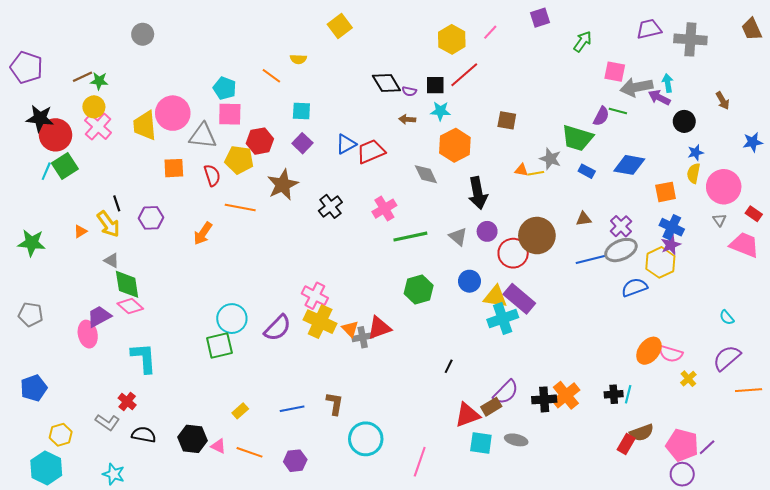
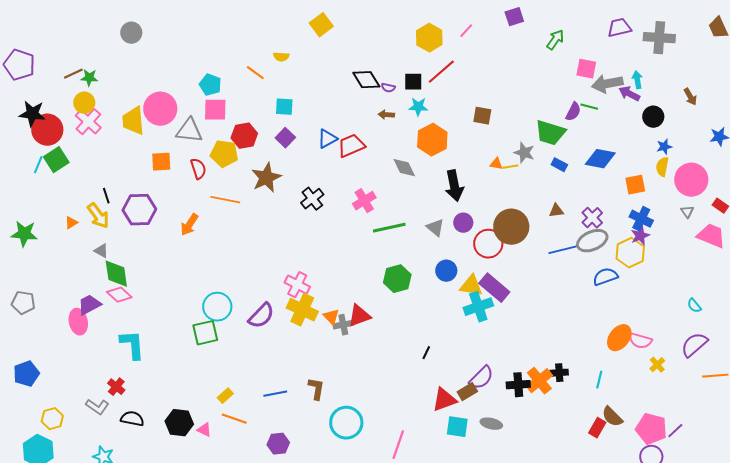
purple hexagon: (151, 218) -> (139, 210), size x1.4
black cross: (614, 394) -> (559, 373), moved
brown semicircle: (642, 433) -> (612, 417), turned 65
orange line: (250, 452) -> (234, 419), moved

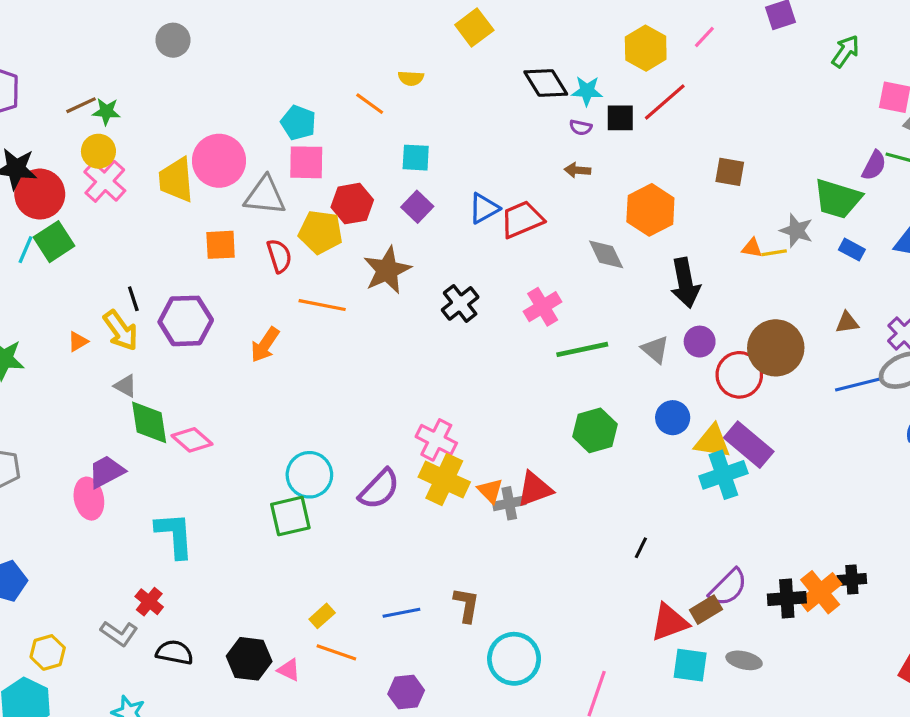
black diamond: (366, 80) -> (546, 83), moved
cyan star: (418, 107) -> (587, 91), moved
pink diamond: (119, 295) -> (192, 440), moved

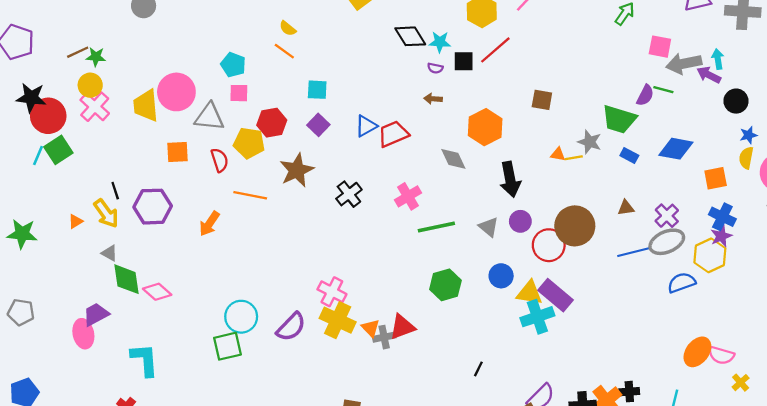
yellow semicircle: (411, 78) -> (288, 28), moved, turned 36
pink square: (306, 162) -> (239, 93), size x0.7

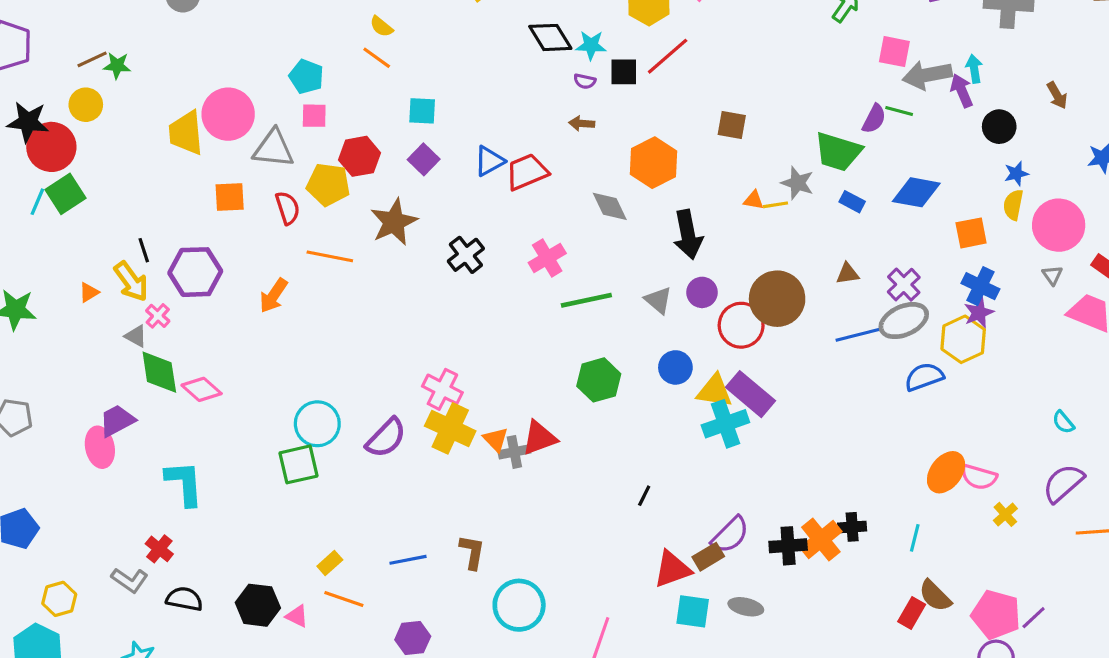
purple arrow: (709, 75) -> (962, 91), turned 40
yellow circle: (90, 85) -> (86, 105), moved
pink cross: (95, 107) -> (158, 316), moved, size x0.6

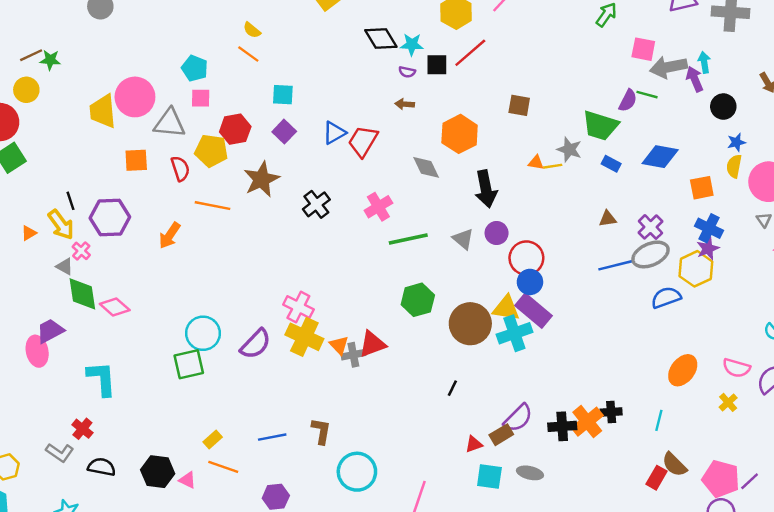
red trapezoid: (527, 172) -> (363, 141), turned -36
brown circle: (777, 299) -> (470, 324), moved
blue circle: (675, 367) -> (530, 282), moved
pink semicircle: (979, 477) -> (736, 368), moved
red triangle: (672, 569) -> (474, 444), size x0.6

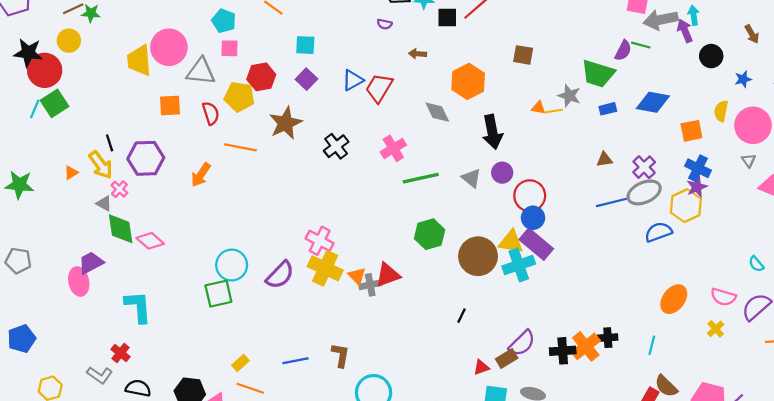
purple semicircle: (407, 72) -> (385, 24), moved
blue star: (736, 142) -> (743, 79), moved
blue rectangle: (611, 164) -> (608, 109), turned -42

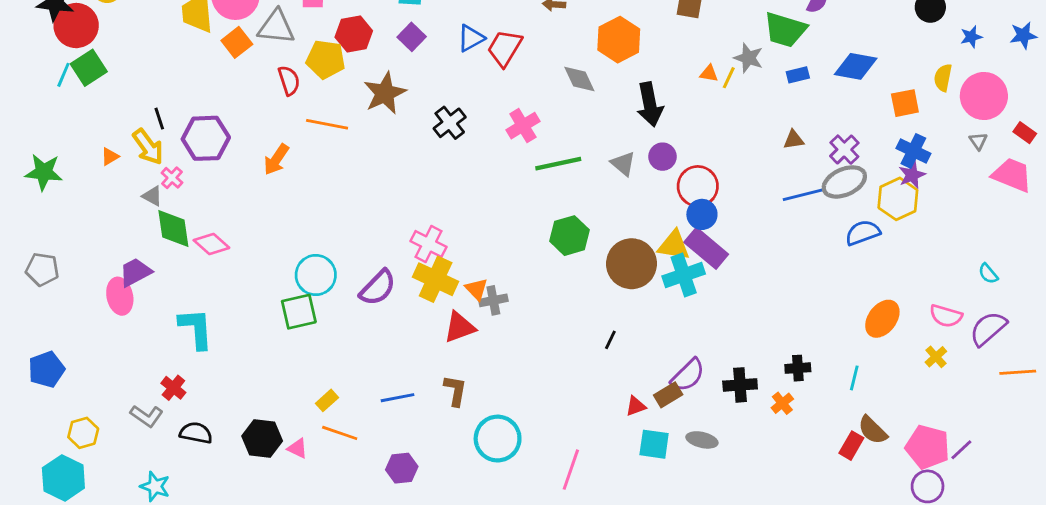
orange square: (170, 106) -> (237, 42), moved, turned -35
yellow line: (554, 111) -> (729, 78), turned -56
red triangle: (388, 275) -> (460, 327), moved
orange cross: (586, 346) -> (782, 403), moved, size x0.6

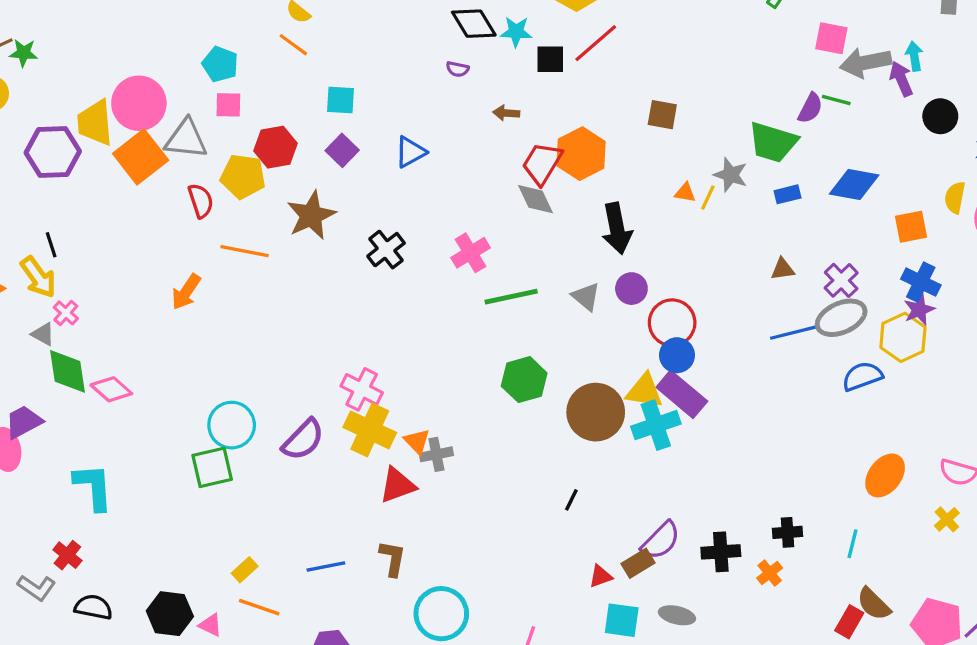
orange square: (237, 42) -> (141, 157), size x1.5
red trapezoid: (505, 48) -> (542, 163), moved
purple hexagon: (206, 138) -> (53, 152), moved

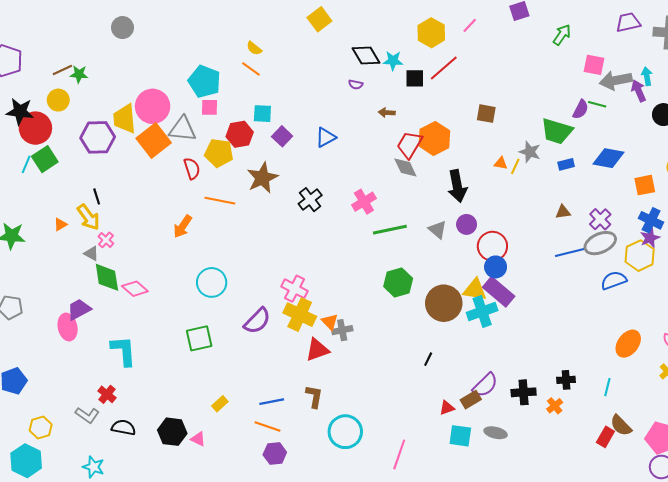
cyan pentagon: (220, 64) -> (204, 81), size x1.4
cyan square: (340, 100) -> (262, 114), moved
cyan circle: (232, 425) -> (212, 282), moved
orange line: (259, 607) -> (268, 427), moved

